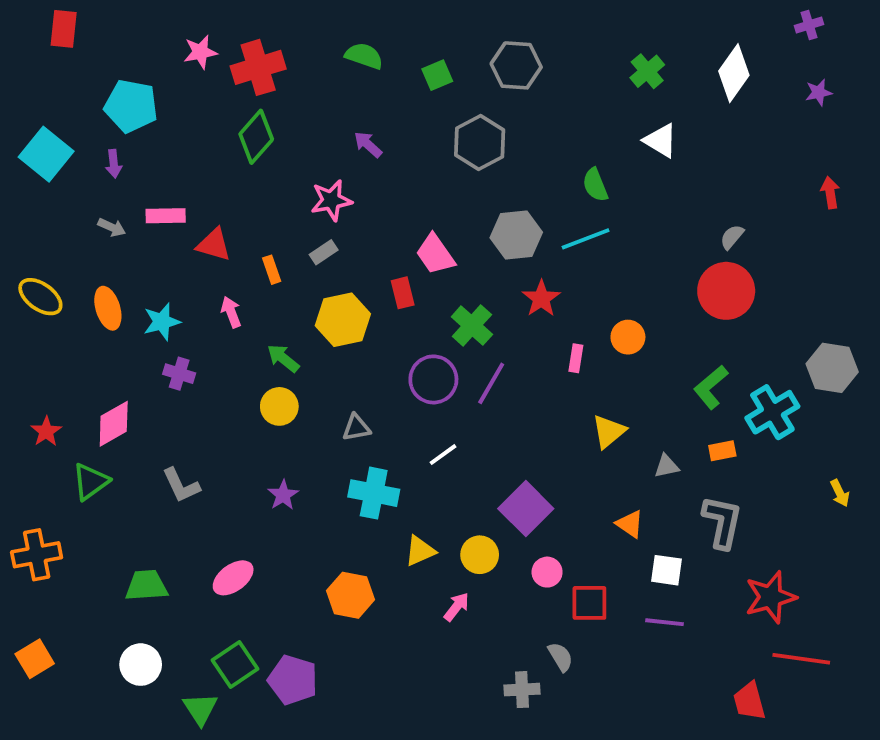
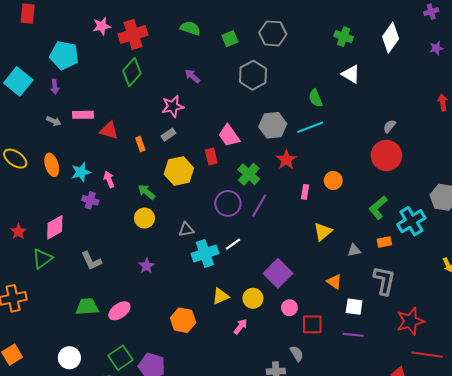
green cross: (647, 71) -> (344, 37), turned -30
pink arrow: (231, 312) -> (109, 179), moved
cyan cross: (374, 493) -> (205, 253), moved, turned -30
green trapezoid: (146, 586) -> (87, 307), moved

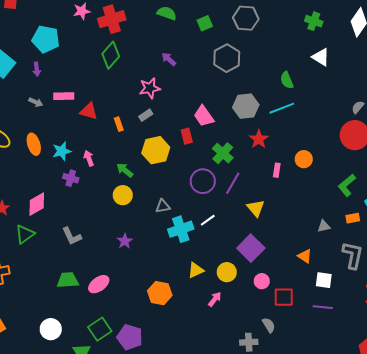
yellow triangle: (323, 232) -> (256, 208), moved, turned -30

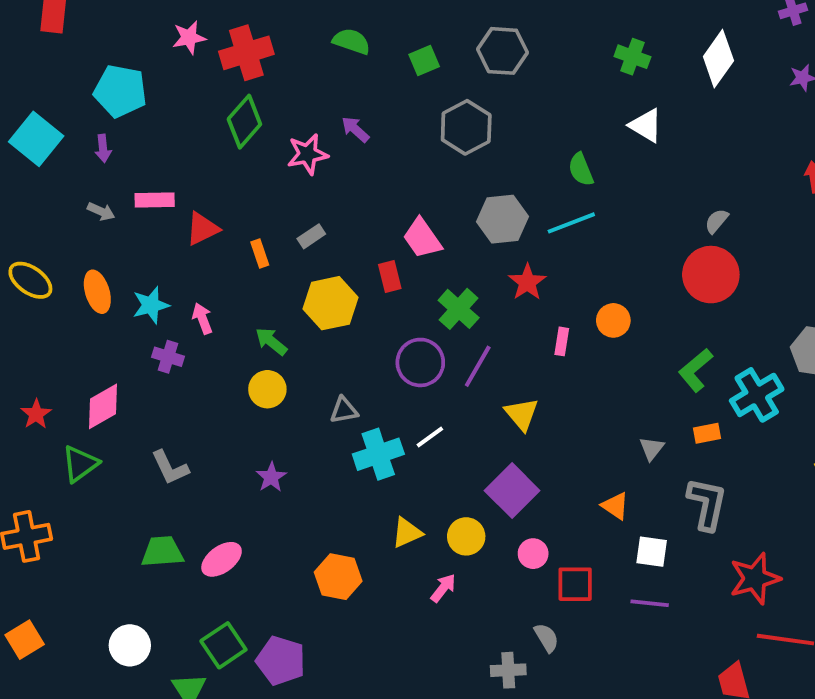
pink star: (150, 88) -> (308, 154), moved
red triangle: (89, 111) -> (202, 229), turned -42
gray triangle: (324, 226) -> (652, 448), turned -40

